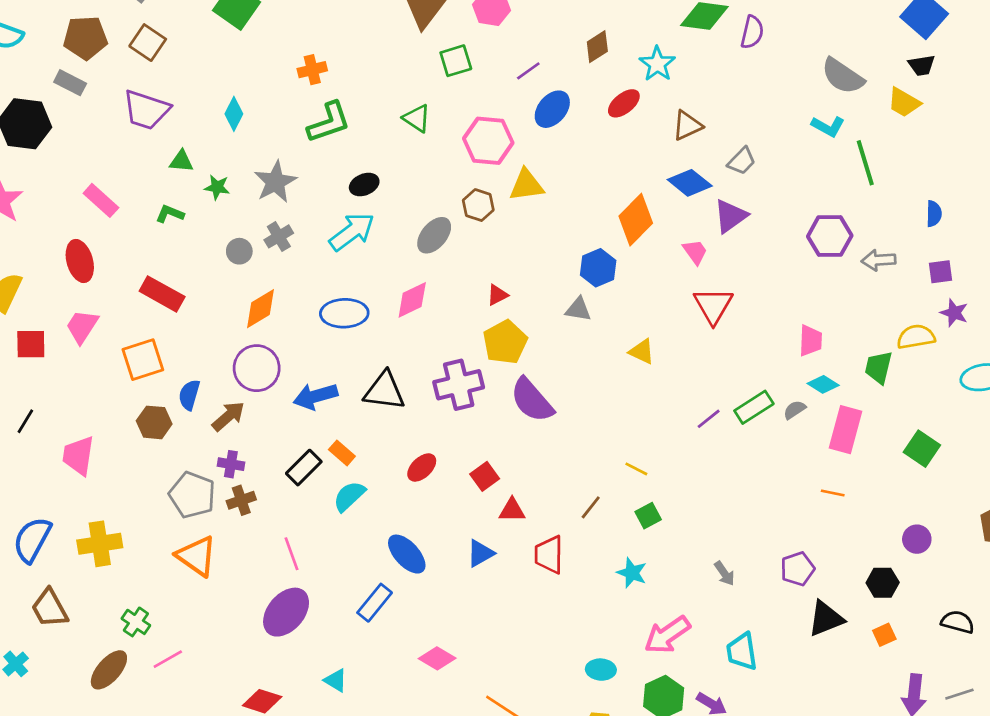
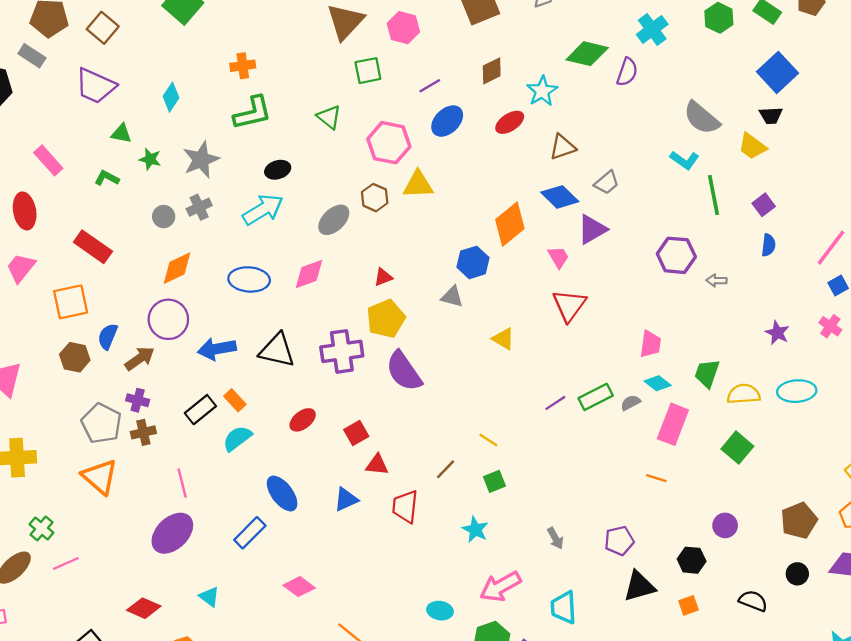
gray arrow: (879, 260) -> (716, 281), size x0.7
purple square: (941, 272) -> (764, 205), moved, turned -35
yellow semicircle: (916, 337) -> (744, 394), moved

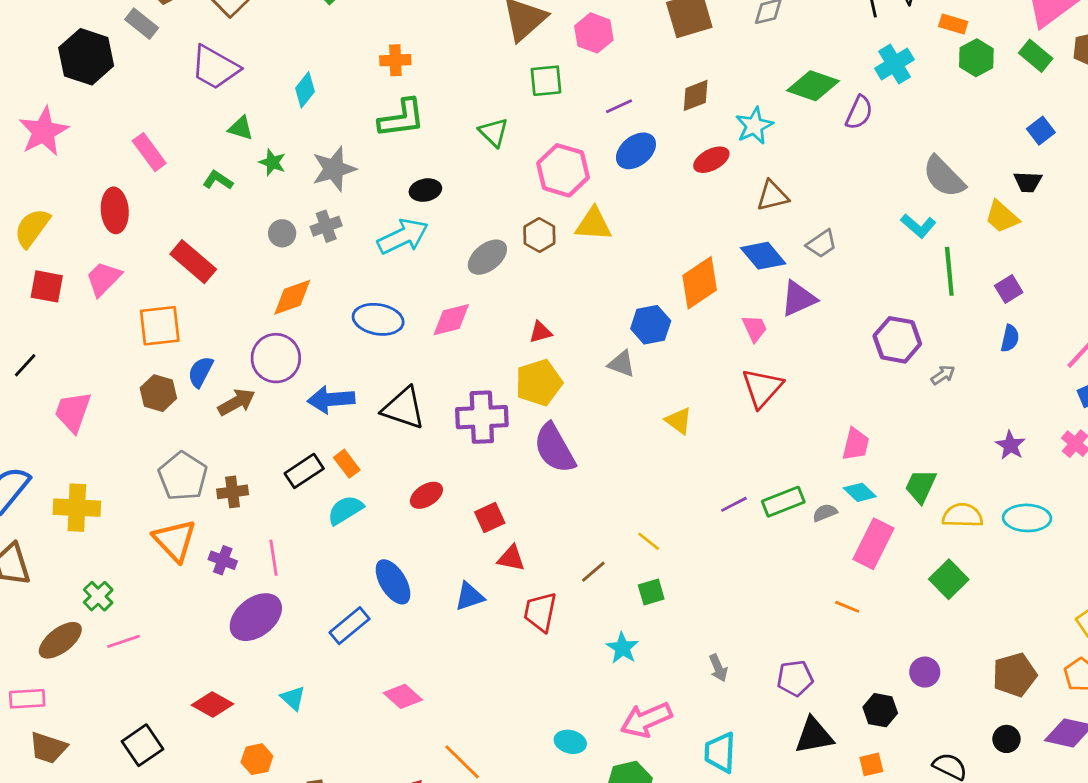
blue square: (777, 72) -> (1041, 131), size x0.6
gray arrow: (716, 281) -> (943, 375), turned 138
purple cross: (138, 400) -> (223, 560), moved

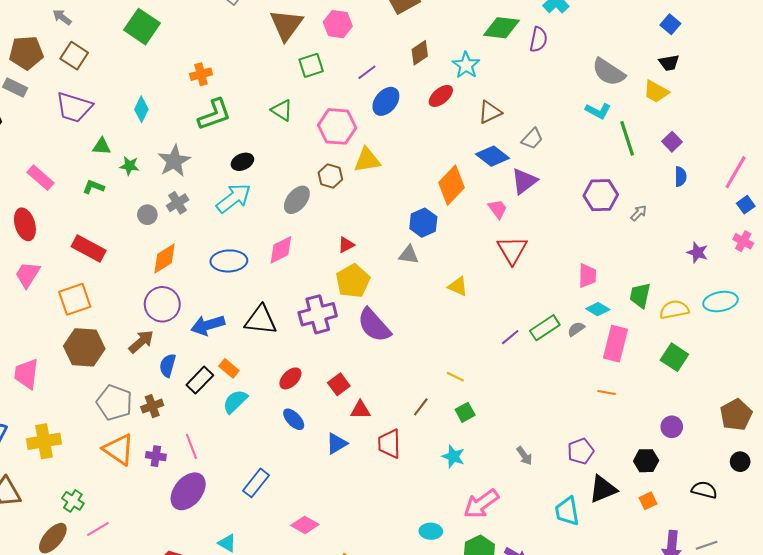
blue semicircle: (200, 372) -> (168, 365), moved
brown hexagon: (158, 393) -> (84, 347), size x1.5
blue ellipse: (393, 582) -> (294, 419), moved, size x0.7
cyan trapezoid: (720, 752) -> (567, 511), moved

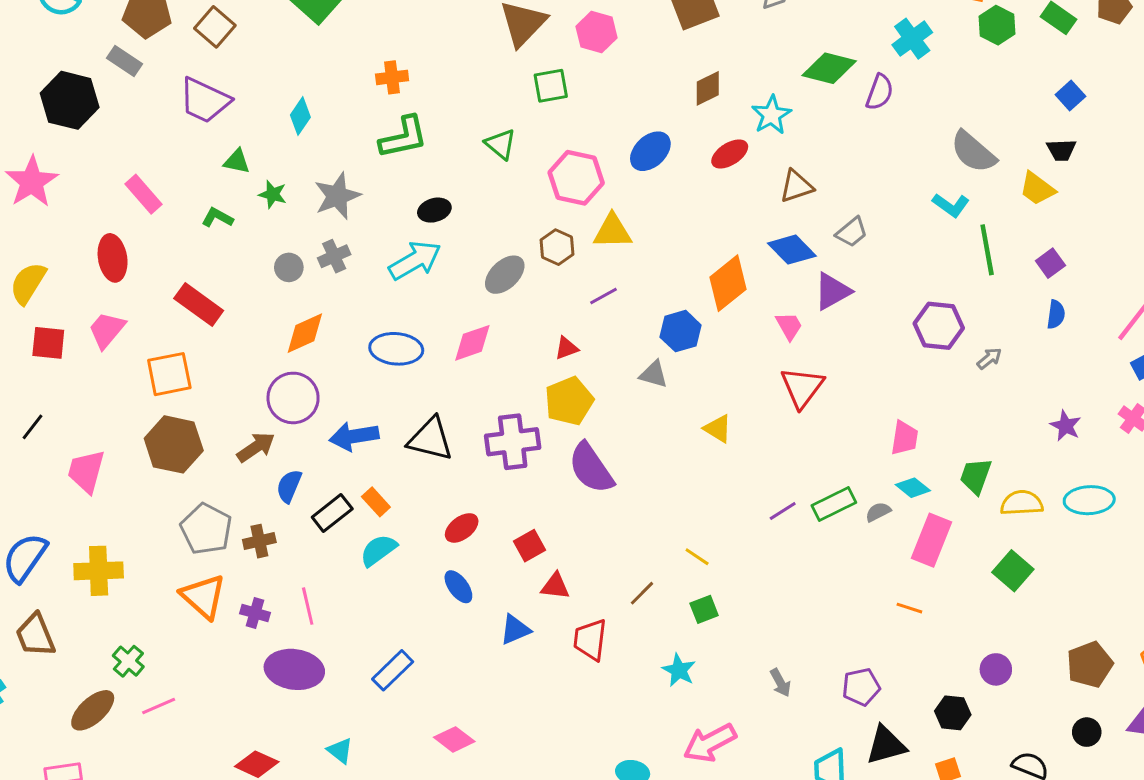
purple line: (367, 72) -> (604, 296), moved
purple ellipse: (188, 491) -> (294, 669), turned 51

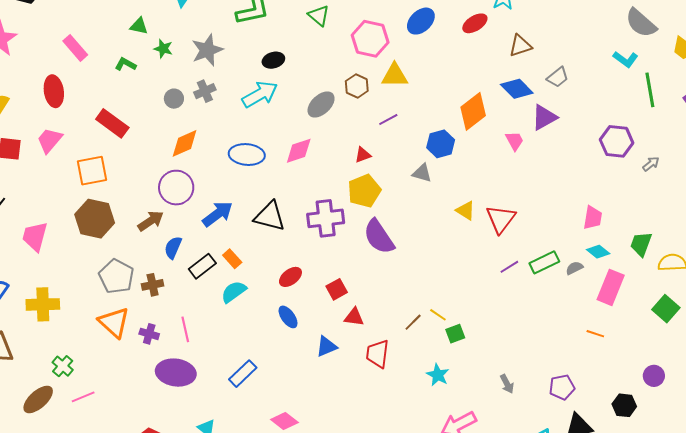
red triangle: (802, 387) -> (501, 219), moved
blue arrow: (354, 436) -> (218, 214), turned 152
yellow line: (697, 557) -> (438, 315), moved

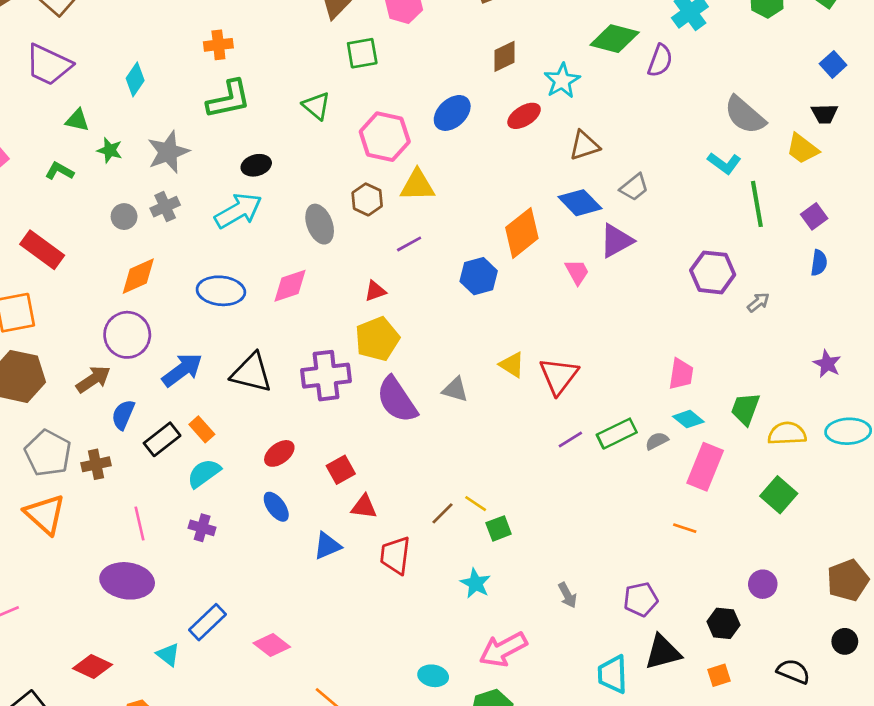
gray ellipse: (321, 104) -> (320, 224), turned -68
gray triangle: (422, 173) -> (455, 390), moved
purple cross: (149, 334) -> (202, 528), moved
blue rectangle: (243, 374) -> (208, 622), moved

